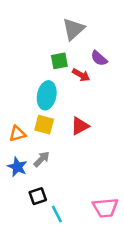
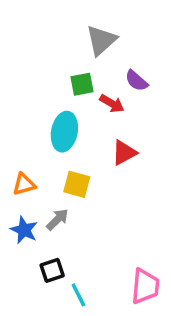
yellow square: (44, 125) -> (77, 184), moved
red triangle: (80, 126) -> (124, 153), moved
pink trapezoid: (105, 208) -> (145, 286), turned -80

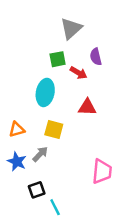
purple semicircle: (136, 81) -> (96, 57), turned 35
red triangle: (124, 153) -> (87, 107), turned 30
pink trapezoid: (145, 286) -> (102, 171), moved

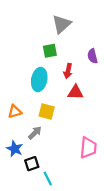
purple semicircle: (96, 57) -> (92, 56), moved
red arrow: (78, 73) -> (68, 71), moved, turned 72
blue star: (17, 162) -> (15, 149), moved

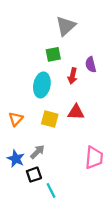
purple semicircle: (92, 56) -> (91, 65), moved
red triangle: (75, 92) -> (76, 112), moved
orange triangle: (15, 111) -> (16, 119), turned -32
gray arrow: (35, 133) -> (37, 152), moved

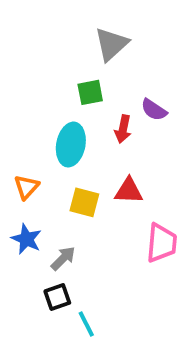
purple semicircle: (91, 65) -> (154, 110), turned -42
orange triangle: (16, 119) -> (26, 187), moved
pink trapezoid: (94, 158) -> (162, 243), moved
blue star: (16, 159) -> (26, 239), moved

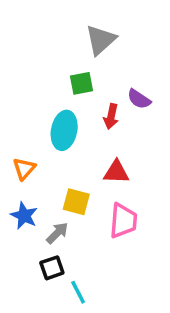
yellow square: (84, 202) -> (76, 202), moved
pink trapezoid: (162, 243) -> (123, 221), moved

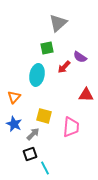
red arrow: (111, 116) -> (64, 67), turned 32
red triangle: (116, 172) -> (86, 95), moved

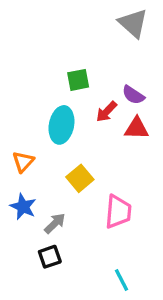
gray triangle: (58, 23) -> (133, 23), moved, turned -36
red triangle: (86, 95) -> (137, 128), moved
yellow square: (44, 116) -> (80, 178), moved, turned 35
cyan line: (45, 168) -> (122, 280), moved

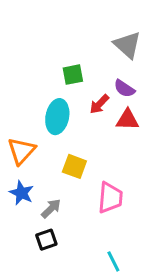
gray triangle: (133, 23) -> (127, 45), moved
orange triangle: (23, 162) -> (21, 151), size x1.4
yellow square: (80, 178) -> (74, 166), turned -30

